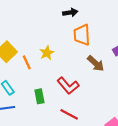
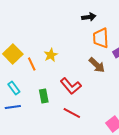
black arrow: (70, 13) -> (89, 17), moved
orange trapezoid: (82, 35) -> (101, 38), moved

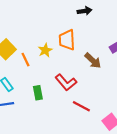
orange trapezoid: (101, 38) -> (67, 40), moved
red line: (72, 113) -> (81, 106), moved

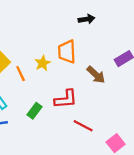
red L-shape: (66, 82) -> (66, 99), turned -55
green rectangle: (38, 93) -> (34, 111), turned 48

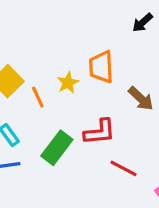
black arrow: (87, 19) -> (142, 23), moved, turned 147
green rectangle: (34, 111) -> (57, 148), size x1.5

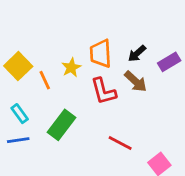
black arrow: (142, 23) -> (137, 54), moved
red L-shape: (100, 132) -> (103, 91), moved, turned 80

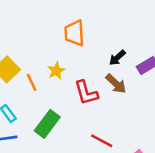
orange trapezoid: (101, 54) -> (74, 33), moved

